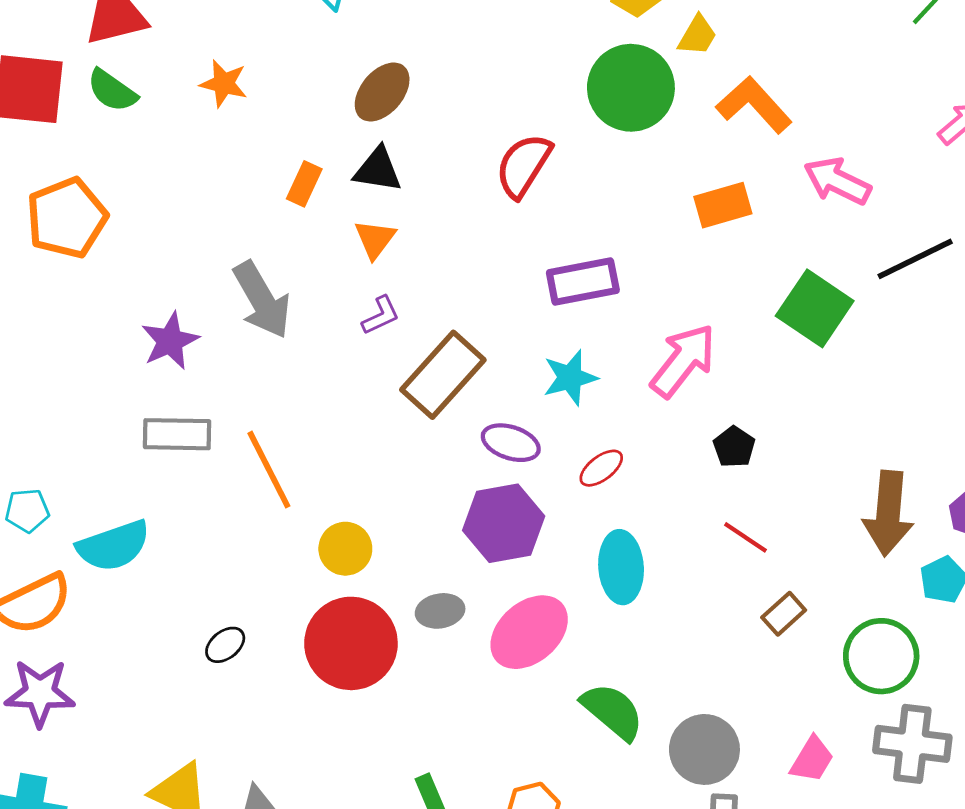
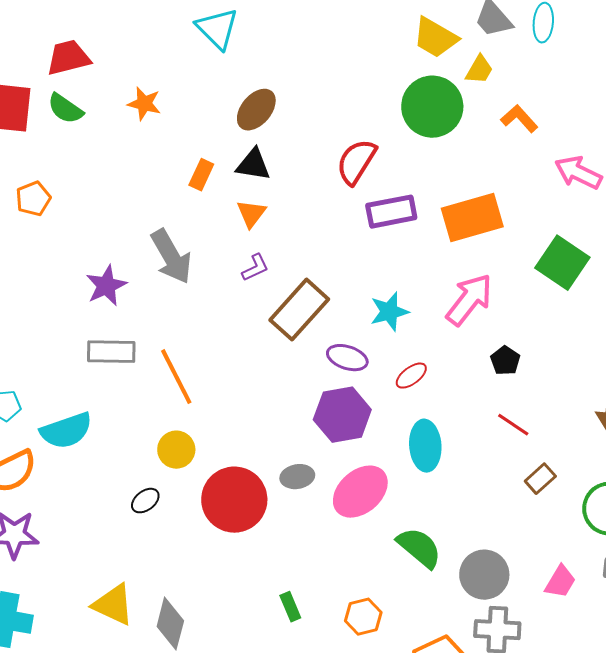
orange L-shape: (754, 105) -> (519, 119), size x0.7
orange rectangle: (723, 205) -> (472, 218), moved, size x1.5
orange pentagon: (67, 218) -> (33, 199), size x0.6
purple rectangle: (583, 281) -> (391, 212), moved
yellow circle: (345, 549) -> (176, 450), moved

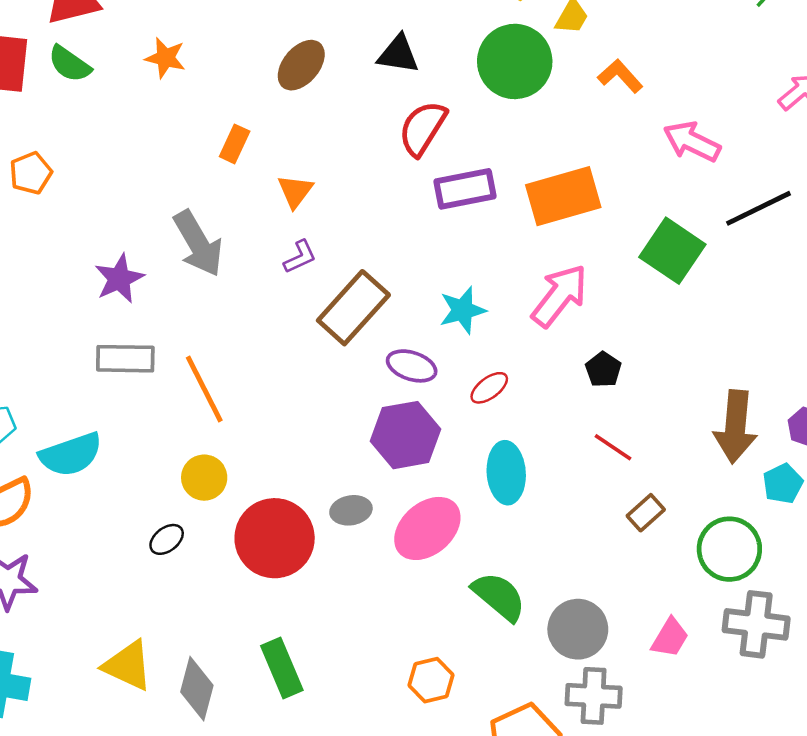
black triangle: (253, 165) -> (398, 54), moved
green rectangle: (290, 607) -> (282, 668), moved, size x1.6

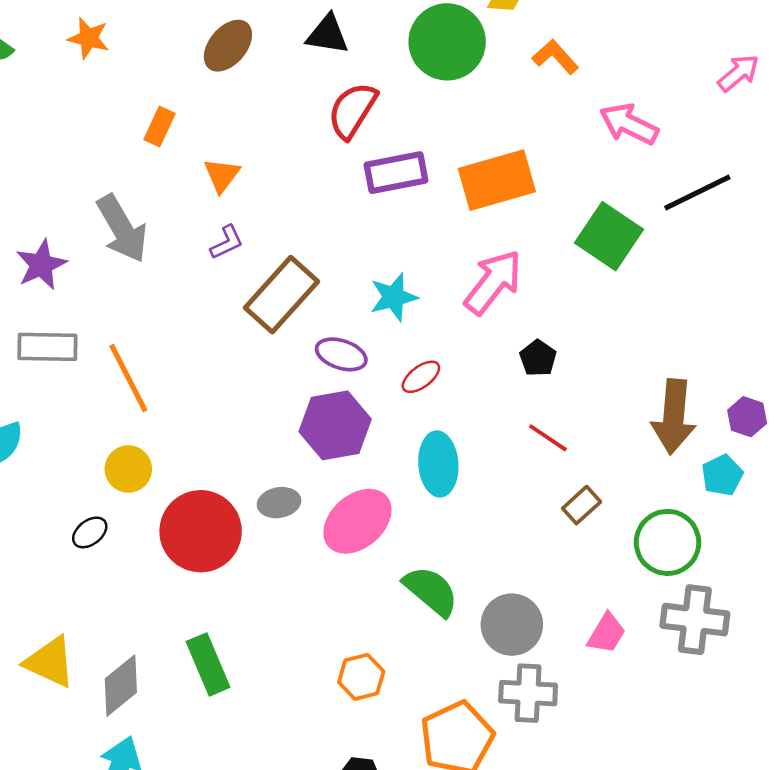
gray diamond: (197, 689) -> (121, 686), turned 36

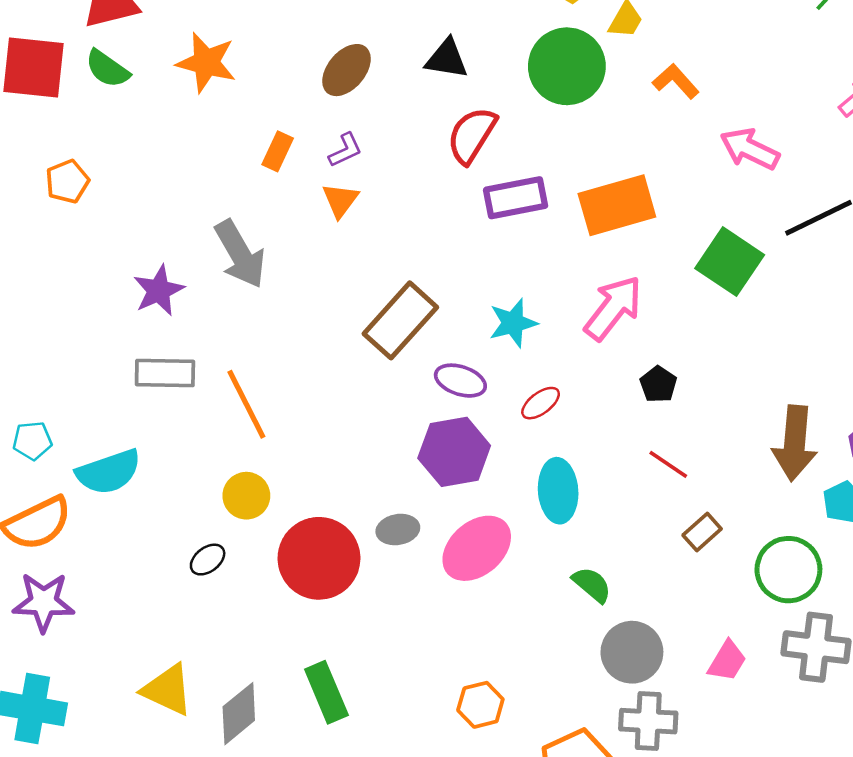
orange star: (89, 38) -> (206, 63), size x1.4
purple L-shape: (227, 242) -> (345, 150), moved
green semicircle: (431, 591) -> (592, 585), moved, size x0.7

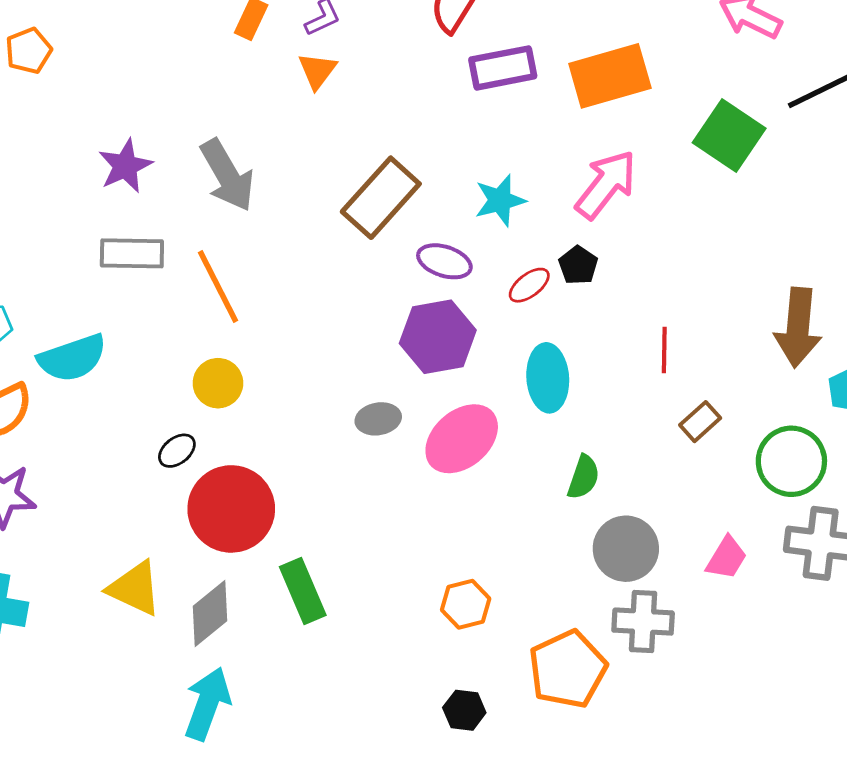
gray arrow: (240, 254) -> (227, 175), moved
black pentagon: (658, 384) -> (578, 265), moved
red line: (668, 464) -> (664, 350), turned 57
red circle: (319, 558) -> (231, 509), moved
green semicircle: (592, 585) -> (583, 477), turned 69

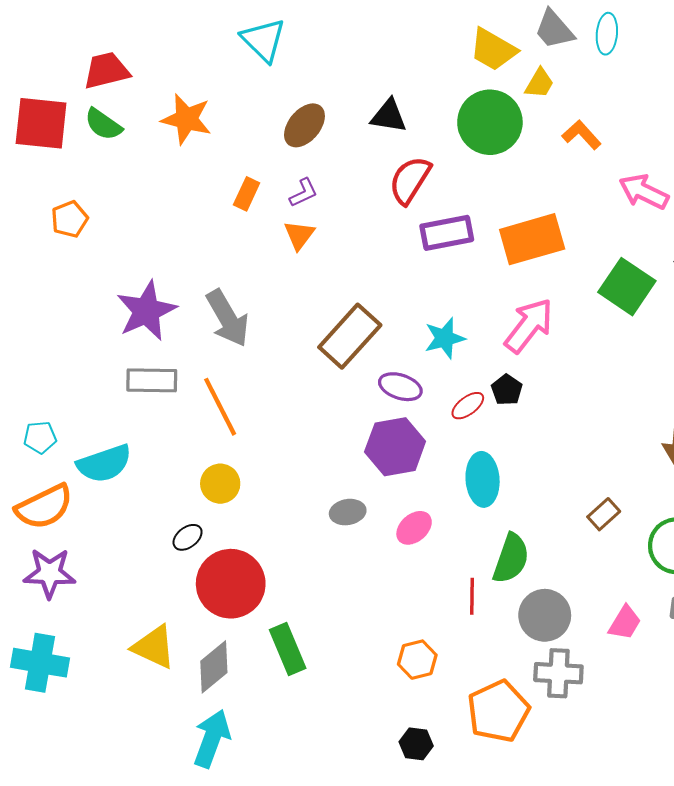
purple star: (125, 166) -> (146, 311), size x1.4
red line: (664, 350) -> (472, 596), moved
pink ellipse: (462, 439) -> (414, 528), size x0.6
green semicircle: (583, 477) -> (511, 558), size x1.4

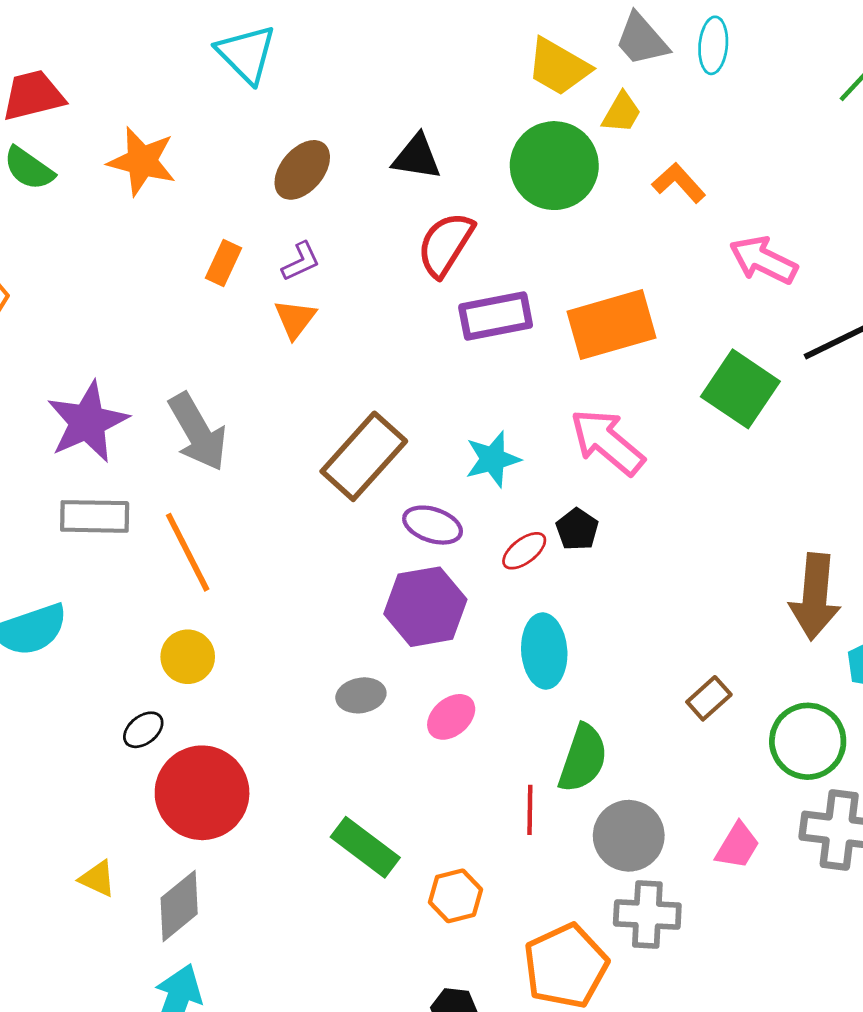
pink arrow: (529, 326) -> (607, 442), turned -88
yellow triangle: (154, 647) -> (97, 879), size x0.6
green rectangle: (288, 649) -> (365, 847), moved, turned -30

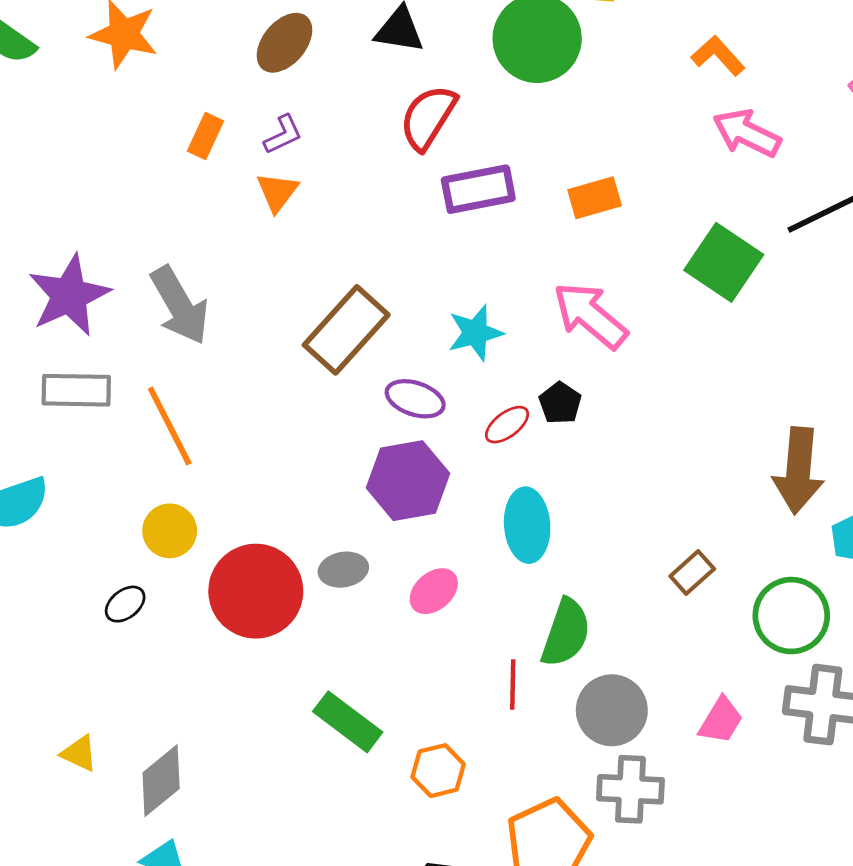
orange L-shape: (679, 183) -> (718, 56), moved
orange rectangle: (612, 325) -> (595, 198), size x0.6
red circle: (202, 793) -> (256, 591), moved

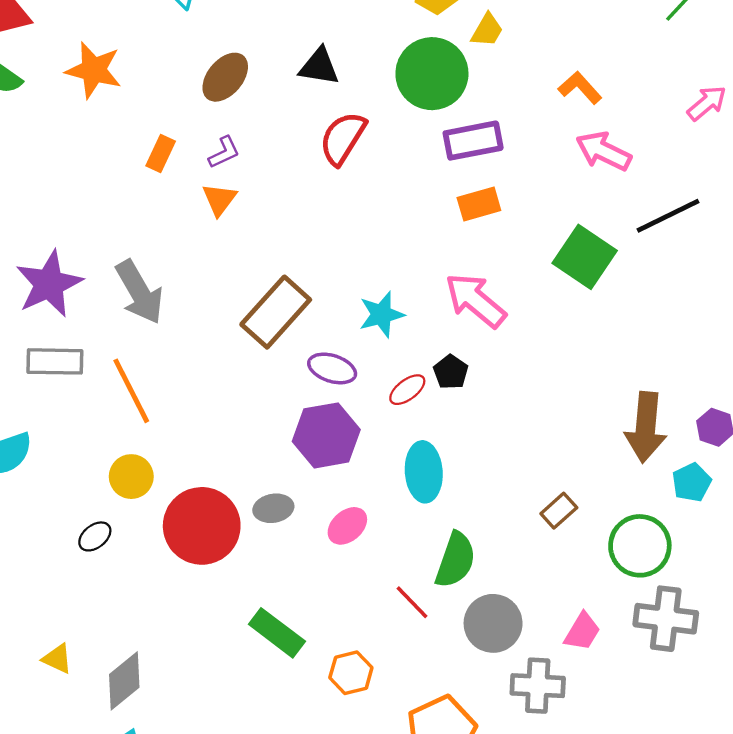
purple rectangle: (478, 189) -> (473, 141), moved
red line: (513, 684) -> (412, 602), turned -45
gray cross: (630, 789) -> (538, 686), moved

